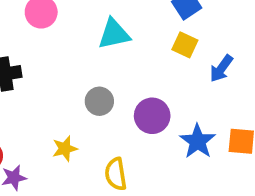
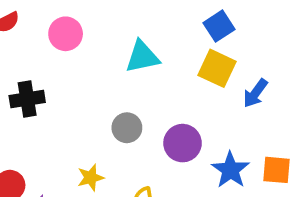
yellow square: (185, 45) -> (217, 68), size x1.4

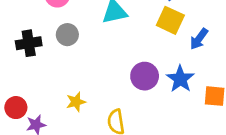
gray circle: (127, 128) -> (67, 35), moved
blue star: (230, 170) -> (180, 79), moved

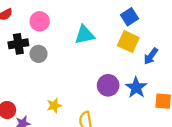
gray circle: (67, 35) -> (39, 54), moved
black cross: (29, 43) -> (18, 44), moved

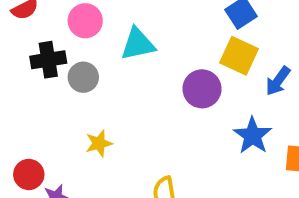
cyan triangle: (85, 35) -> (138, 44), moved
purple circle: (108, 85) -> (202, 89), moved
yellow star: (54, 106) -> (99, 143), moved

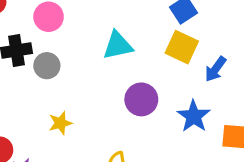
cyan triangle: (138, 44) -> (118, 45), moved
purple circle: (202, 89) -> (141, 99), moved

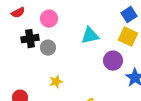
purple circle: (141, 99) -> (113, 61), moved

